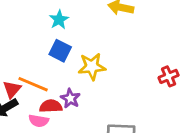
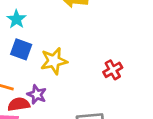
red cross: (169, 76) -> (113, 70), moved

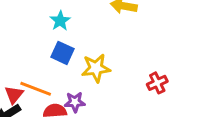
purple star: (37, 94) -> (75, 102), turned -30

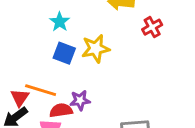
yellow star: (96, 68) -> (96, 49), moved
red cross: (157, 83) -> (152, 27), moved

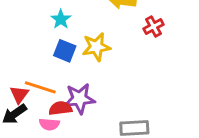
purple star: (80, 100) -> (80, 99), size x1.5

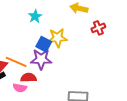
blue square: (65, 51) -> (44, 44), moved
purple star: (80, 99) -> (41, 59), moved

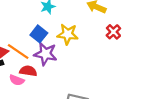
red cross: (98, 28) -> (113, 32), turned -32
blue square: (44, 44) -> (39, 34), moved

